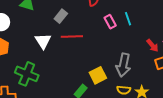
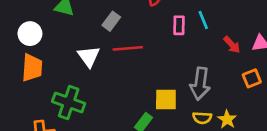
pink rectangle: (110, 22) -> (179, 25), turned 32
red arrow: (152, 45) -> (232, 45), moved
yellow square: (98, 75) -> (166, 99), turned 30

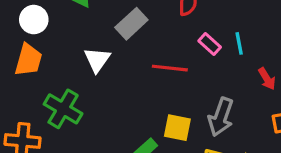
gray rectangle: (111, 21) -> (131, 24), size x1.4
pink rectangle: (179, 25) -> (210, 44), turned -60
red line: (128, 48) -> (170, 68), moved

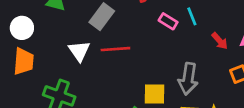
red line: (170, 68) -> (115, 49), moved

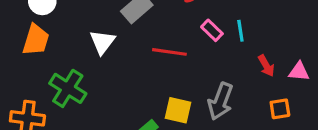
red line: (115, 49) -> (169, 52), moved

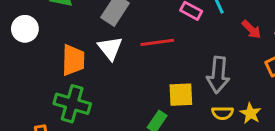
orange trapezoid: (36, 40) -> (73, 60), moved
white triangle: (102, 42) -> (110, 48), moved

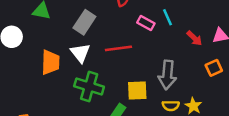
green cross: (72, 104) -> (89, 87), moved

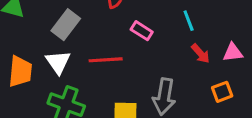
cyan line: (168, 17) -> (189, 21), moved

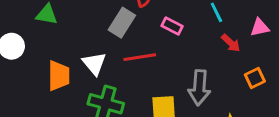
gray rectangle: (66, 25) -> (122, 23), moved
pink triangle: (233, 52) -> (260, 27), moved

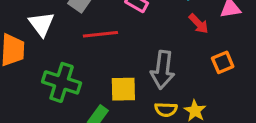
white triangle: (94, 64) -> (41, 24), moved

